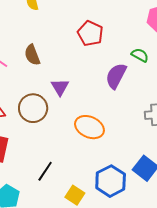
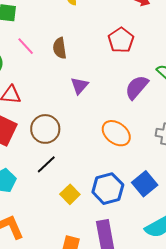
brown circle: (33, 108) -> (45, 129), moved
orange ellipse: (89, 127) -> (116, 133), moved

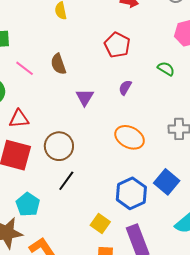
purple semicircle: (137, 87) -> (125, 88), moved, size x0.6
yellow square: (70, 194) -> (100, 224), moved

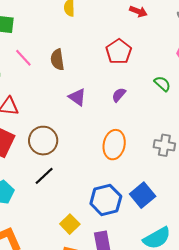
purple triangle: (85, 97) -> (77, 97), turned -36
orange ellipse: (130, 137) -> (114, 145), turned 64

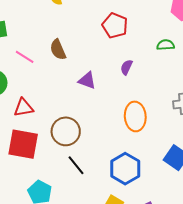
green semicircle: (162, 84) -> (166, 45), turned -30
black line: (44, 176) -> (76, 165), turned -70
blue hexagon: (106, 200) -> (125, 169), moved

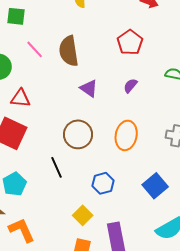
brown semicircle: (58, 50) -> (69, 51), size x1.4
brown circle: (66, 131) -> (78, 134), moved
blue hexagon: (125, 169) -> (103, 183), size x0.7

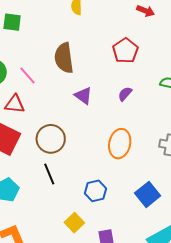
pink line: (35, 49) -> (27, 75), moved
brown circle: (78, 134) -> (51, 139), moved

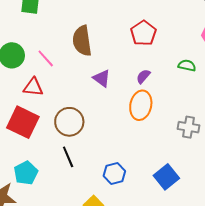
orange ellipse: (120, 144) -> (141, 105), moved

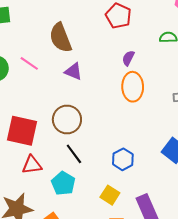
purple triangle: (102, 78) -> (73, 71), moved
red triangle: (33, 87) -> (32, 165), moved
cyan pentagon: (26, 173) -> (63, 183), moved

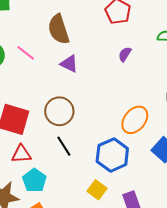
orange ellipse: (133, 87) -> (135, 120), moved, turned 36
blue hexagon: (123, 159) -> (112, 155), size x1.5
cyan pentagon: (63, 183) -> (34, 180), moved

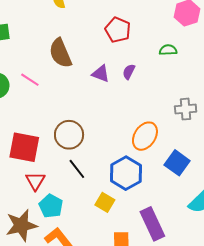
purple triangle: (69, 64) -> (101, 74), moved
red triangle: (21, 154) -> (35, 181), turned -50
yellow square: (97, 190) -> (105, 202), moved

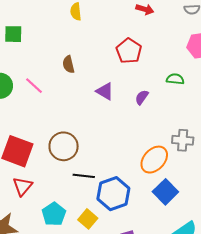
brown semicircle: (60, 53) -> (69, 64), size x0.6
purple semicircle: (129, 72) -> (142, 97), moved
orange ellipse: (145, 136) -> (154, 160), moved
black line: (77, 169) -> (84, 176), moved, turned -55
cyan pentagon: (51, 206) -> (54, 214), moved

